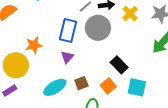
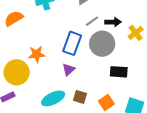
black rectangle: (119, 65) -> (119, 72), moved, turned -48
brown square: (81, 83) -> (80, 97), turned 32

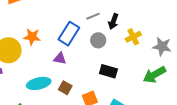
black arrow: (113, 22) -> (113, 21), turned 98
gray circle: (102, 44) -> (98, 40), size x0.6
purple triangle: (69, 70) -> (60, 58), turned 40

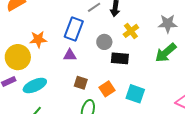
yellow cross: (133, 37) -> (131, 31), moved
gray circle: (98, 40) -> (104, 42), moved
cyan ellipse: (39, 83) -> (35, 86), moved

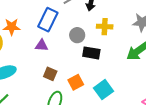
yellow cross: (131, 31) -> (105, 27), turned 35
cyan square: (135, 94) -> (103, 90), turned 30

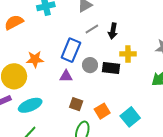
gray circle: (77, 35) -> (90, 65), moved
black rectangle: (91, 53) -> (111, 68), moved

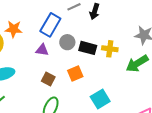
yellow cross: (128, 54) -> (110, 49), moved
orange square: (102, 111) -> (75, 74), moved

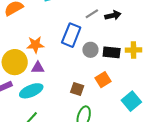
black arrow: (95, 11) -> (113, 15), turned -112
purple triangle: (42, 50) -> (38, 68), moved

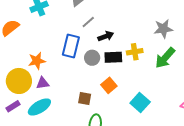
black arrow: (113, 15) -> (106, 36), moved

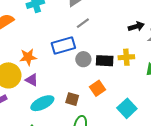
black arrow: (106, 36) -> (136, 26), moved
blue rectangle: (71, 46) -> (63, 46), turned 55
purple triangle: (43, 83) -> (32, 80), turned 32
cyan ellipse: (39, 107) -> (42, 103), moved

